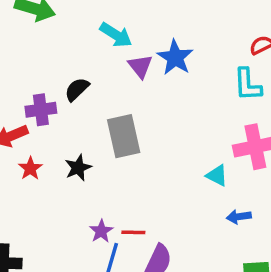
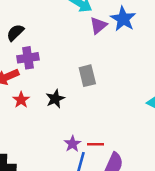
purple triangle: (140, 66) -> (98, 25), turned 30
black semicircle: (77, 89) -> (15, 33), moved
gray rectangle: (124, 136) -> (87, 76), size x0.7

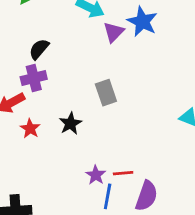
black semicircle: (15, 33) -> (39, 49), moved

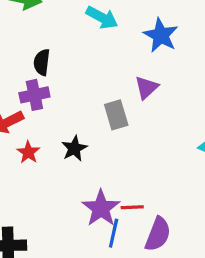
purple triangle: (114, 32) -> (146, 88), moved
black semicircle: (39, 49) -> (42, 62), turned -35
purple star: (96, 175) -> (101, 208), size x1.6

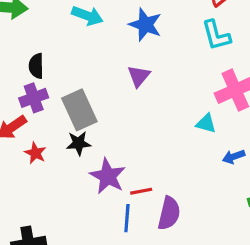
gray rectangle: (116, 115) -> (79, 110), moved, size x1.4
black star: (74, 148) -> (79, 143), turned 30
purple star: (101, 208) -> (108, 176), moved

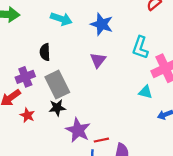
cyan L-shape: (216, 35) -> (140, 48), moved, turned 35
black semicircle: (36, 66) -> (45, 52), moved

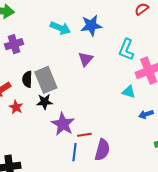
cyan arrow: (61, 19) -> (60, 28), moved
blue star: (102, 24) -> (91, 25), turned -30
black semicircle: (45, 52) -> (27, 79), moved
purple cross: (25, 77) -> (14, 44), moved

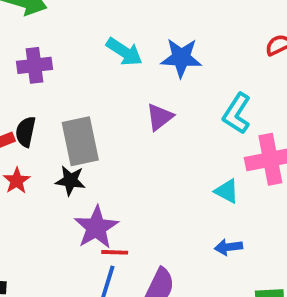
black semicircle: (27, 79) -> (26, 132), moved
blue arrow: (146, 114) -> (228, 247), moved
red line: (84, 135) -> (115, 252), moved

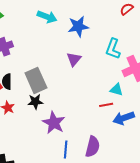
cyan arrow: (124, 52) -> (47, 17), moved
blue arrow: (228, 247) -> (124, 118), size x1.5
red line: (115, 252) -> (106, 105), moved

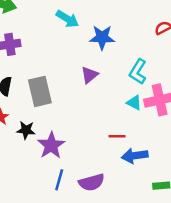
cyan triangle: (116, 90) -> (134, 103), moved
black star: (35, 102) -> (26, 130), moved
purple semicircle: (93, 147) -> (92, 182), turned 50

